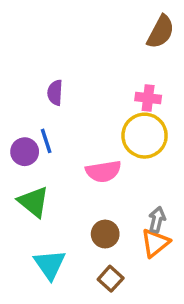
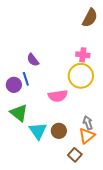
purple semicircle: (55, 93) -> (33, 60), moved, turned -40
gray arrow: (157, 220) -> (88, 123), turned -32
cyan triangle: (50, 264) -> (38, 131), moved
brown square: (111, 279) -> (75, 155), moved

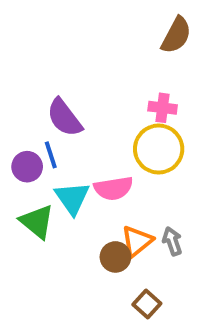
purple semicircle: (33, 60) -> (64, 118), size x1.5
cyan triangle: (38, 131) -> (72, 198), moved
orange triangle: (87, 136) -> (137, 241), moved

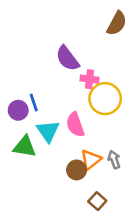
pink cross: (163, 108) -> (90, 79), moved
purple semicircle: (64, 118) -> (67, 58), moved
pink semicircle: (113, 188) -> (75, 125), turned 80
green triangle: (37, 222) -> (25, 147), turned -30

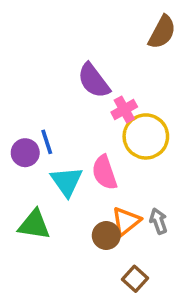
pink cross: (90, 79) -> (124, 109), turned -36
green triangle: (25, 147) -> (34, 225), moved

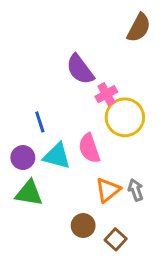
purple circle: (25, 153) -> (23, 158), moved
cyan triangle: (67, 182) -> (57, 156), turned -40
brown circle: (106, 236) -> (83, 226), moved

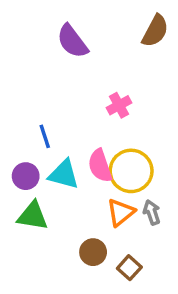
purple semicircle: (80, 69) -> (72, 41), moved
yellow circle: (125, 117) -> (131, 171), moved

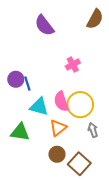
purple circle: (26, 176) -> (16, 79), moved
orange triangle: (121, 212) -> (58, 128), moved
brown square: (129, 268) -> (79, 164), size x1.5

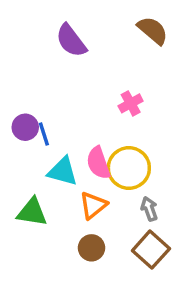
brown semicircle: (95, 19) -> (153, 30), turned -78
pink cross: (73, 64) -> (131, 103), moved
brown square: (79, 164) -> (151, 250), moved

